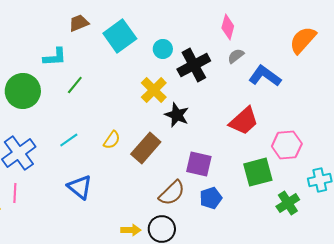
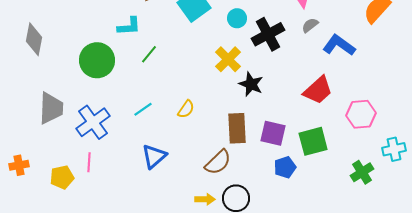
brown rectangle: (146, 148) -> (237, 128), moved, turned -44
green square: (258, 172) -> (313, 141), moved
blue triangle: (80, 187) -> (154, 156), turned 40
brown semicircle: (172, 193) -> (218, 162), moved

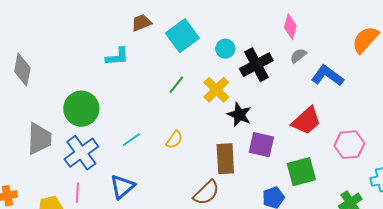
green line: (149, 54) -> (176, 85), moved
green circle: (97, 60) -> (81, 109), moved
purple square: (273, 133) -> (261, 145), moved
blue triangle: (154, 156) -> (122, 187), moved

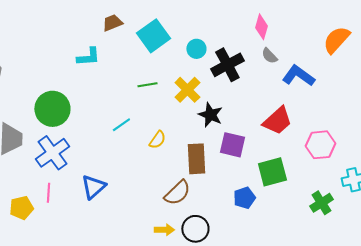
gray semicircle: (298, 56) -> (269, 56), turned -96
green line: (176, 85) -> (147, 85), turned 42
cyan line: (131, 140) -> (121, 125), moved
yellow semicircle: (174, 140) -> (157, 140), moved

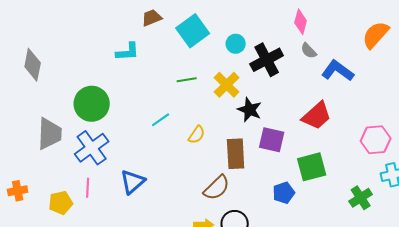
pink hexagon: (320, 145) -> (376, 140), moved

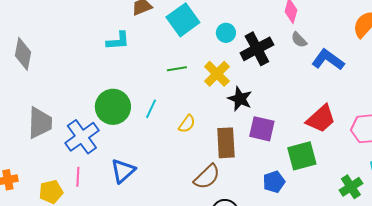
green circle: (92, 104) -> (113, 107), moved
red trapezoid: (317, 116) -> (321, 119), moved
cyan line: (161, 120) -> (151, 109), turned -30

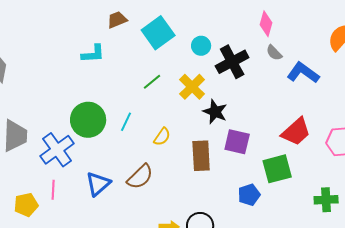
green line: (177, 69) -> (152, 82), turned -30
brown semicircle: (207, 177) -> (140, 177), moved
green cross: (351, 187) -> (326, 200), turned 30

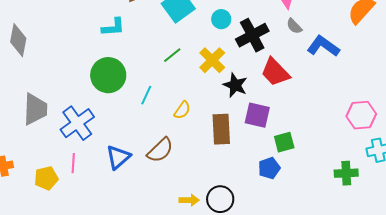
green circle: (88, 120) -> (108, 75), moved
red trapezoid: (296, 132) -> (275, 72), moved, turned 88
green square: (277, 169) -> (284, 142), moved, size x0.7

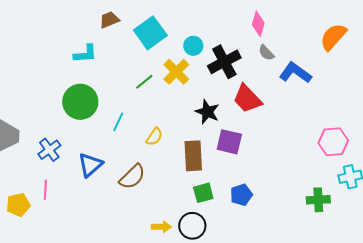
yellow cross: (212, 60) -> (176, 72), moved
blue cross: (77, 123) -> (49, 150), size x0.7
green square: (284, 142) -> (203, 193), moved
blue triangle: (118, 157) -> (90, 165), moved

